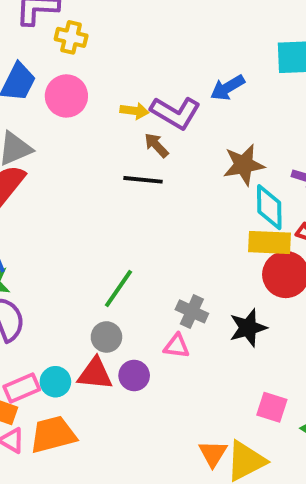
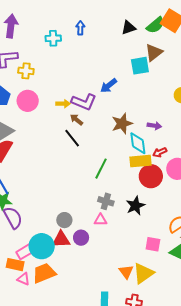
black line: (143, 180) -> (72, 138), turned 54
green line: (118, 289) -> (101, 169), moved
cyan circle: (55, 382) -> (42, 246), size x1.6

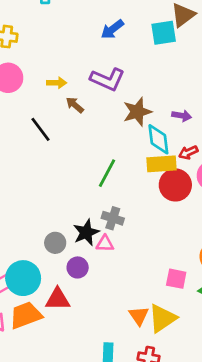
blue arrow: (109, 86) -> (112, 29), moved
purple L-shape: (84, 102) -> (107, 79), moved
black line: (72, 138) -> (41, 129), moved
black star: (135, 206) -> (86, 232), moved
red triangle: (61, 239) -> (58, 299), moved

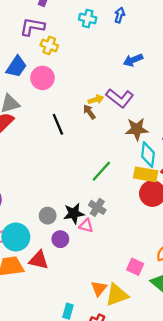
yellow arrow: (57, 83) -> (96, 100), moved, turned -32

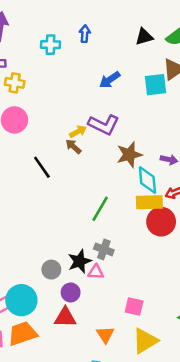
red triangle: (39, 260) -> (65, 317), moved
pink square: (135, 267) -> (134, 307), moved
orange triangle: (99, 288) -> (105, 335), moved

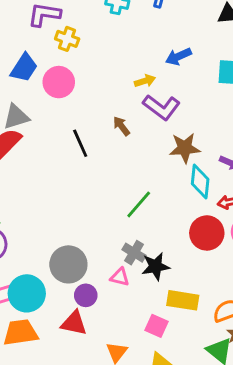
yellow arrow: (78, 132) -> (145, 81), moved
yellow rectangle: (149, 202) -> (183, 300), moved
black star: (80, 261) -> (156, 266), moved
gray circle: (51, 270) -> (68, 264), size x1.6

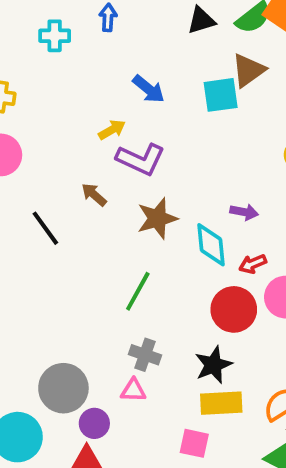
blue arrow: (178, 57) -> (149, 89), turned -105
brown star: (185, 148) -> (157, 218), moved
black star: (156, 266) -> (213, 365), moved

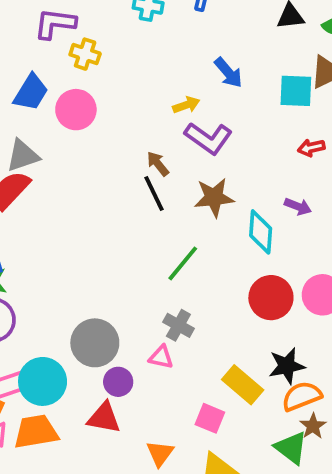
black line: (45, 228) -> (154, 193), moved
red arrow: (253, 264) -> (311, 148), moved
black star: (213, 365) -> (287, 366), moved
yellow rectangle: (221, 403) -> (243, 385), turned 33

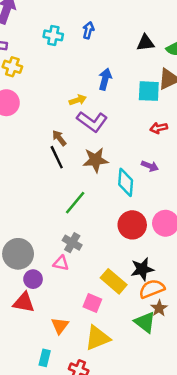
blue arrow: (228, 73) -> (105, 79), turned -125

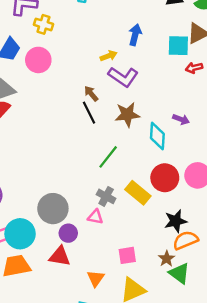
red arrow: (159, 128) -> (194, 68), moved
yellow rectangle: (114, 281) -> (138, 193), moved
pink square: (92, 303) -> (127, 255), turned -30
brown star: (159, 308) -> (167, 259), moved

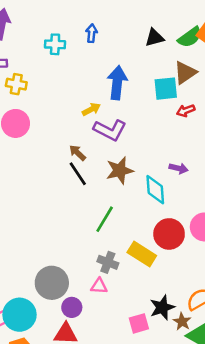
blue arrow: (135, 35) -> (117, 83), size x1.4
black star: (176, 221) -> (162, 307), moved

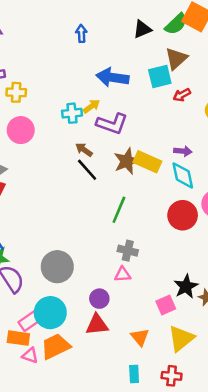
cyan cross: (55, 44) -> (72, 113), moved
blue arrow: (117, 83) -> (113, 77), turned -80
cyan diamond: (155, 190) -> (183, 175), moved
yellow rectangle: (142, 254) -> (147, 162), moved
gray circle: (52, 283) -> (57, 267), moved

